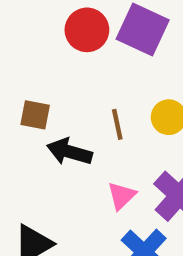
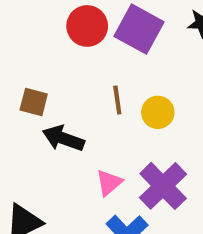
brown line: (117, 124) -> (117, 100), moved

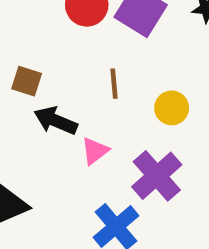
yellow circle: (158, 112) -> (172, 108), moved
pink triangle: (109, 183) -> (95, 151), moved

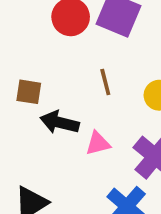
pink triangle: (95, 151) -> (98, 143), turned 32

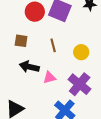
brown square: (29, 92) -> (21, 41), moved

